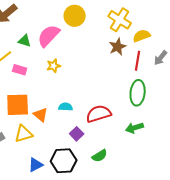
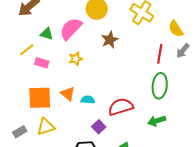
yellow semicircle: (142, 36) -> (176, 29), moved, turned -102
brown star: (118, 47) -> (110, 40), moved
orange triangle: (41, 115) -> (68, 94), moved

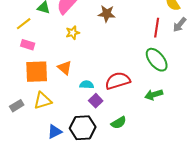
brown star: (110, 40) -> (107, 14), turned 30
pink rectangle: (42, 63) -> (28, 45), moved
green ellipse: (160, 86) -> (157, 60), turned -45
cyan semicircle: (88, 100) -> (87, 85), moved

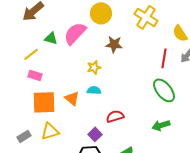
yellow star: (73, 33) -> (94, 67), moved
red semicircle: (118, 81) -> (115, 116), moved, size x0.7
cyan semicircle: (87, 85) -> (94, 90), moved
purple square: (96, 101) -> (95, 134), moved

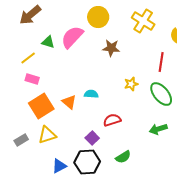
yellow star: (94, 67) -> (131, 84), moved
orange square: (44, 102) -> (41, 106), turned -30

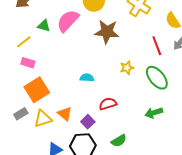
brown star: (111, 48) -> (107, 32), size x1.4
red line: (161, 62) -> (157, 46), turned -30
orange triangle: (69, 102) -> (65, 114), moved
gray rectangle: (21, 140) -> (21, 114), moved

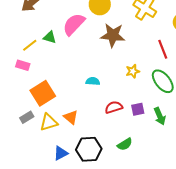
green triangle: (44, 26) -> (50, 37), moved
pink rectangle: (28, 63) -> (23, 65), moved
green arrow: (154, 113) -> (160, 116), turned -96
purple square: (88, 122) -> (138, 109), moved, turned 32

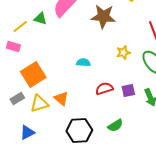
blue triangle: (61, 153) -> (27, 133), moved

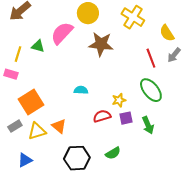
yellow line: (20, 27) -> (18, 54), turned -35
yellow star: (123, 53) -> (119, 100), moved

